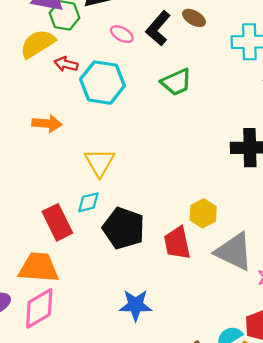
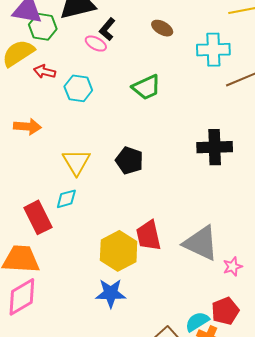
black L-shape: (158, 28) -> (107, 29), moved, size x0.7
cyan hexagon: (102, 83) -> (78, 88), size x0.7
yellow hexagon: (203, 213) -> (119, 251), moved, size x1.5
black pentagon: (124, 228) -> (129, 161), moved, size x0.7

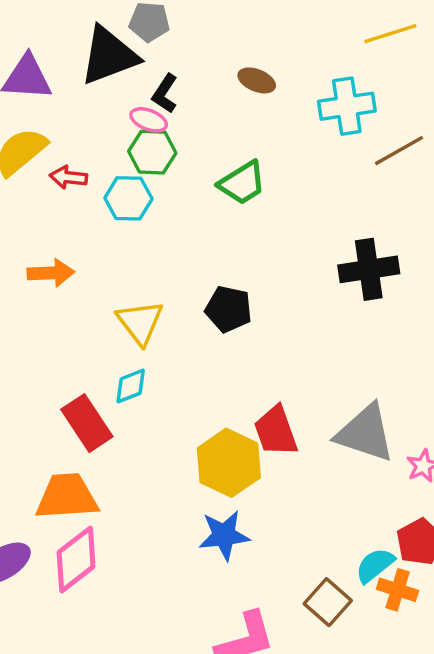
green hexagon: (43, 27) -> (152, 152), moved

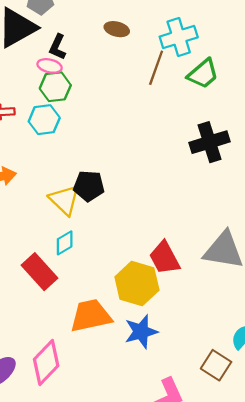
brown line: (399, 151) -> (156, 68), moved, turned -32
green trapezoid: (242, 183) -> (203, 74), moved
black pentagon: (229, 309) -> (89, 186), moved
orange trapezoid: (67, 497) -> (91, 316), moved

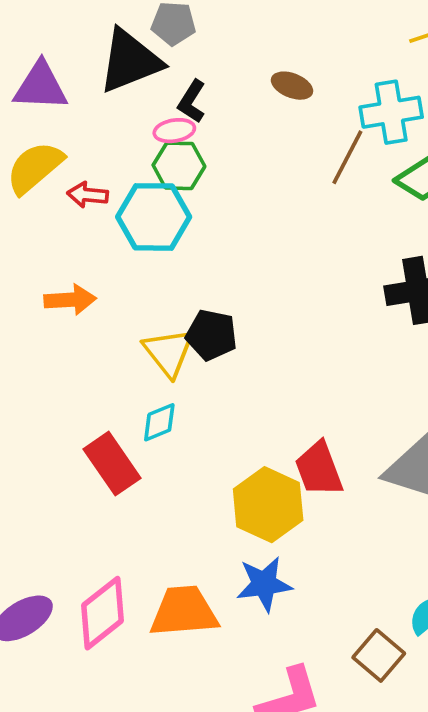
pink ellipse: (50, 66) -> (174, 131), turned -30
cyan hexagon: (44, 120) -> (154, 217), size x1.4
orange trapezoid: (91, 316) -> (184, 611), moved

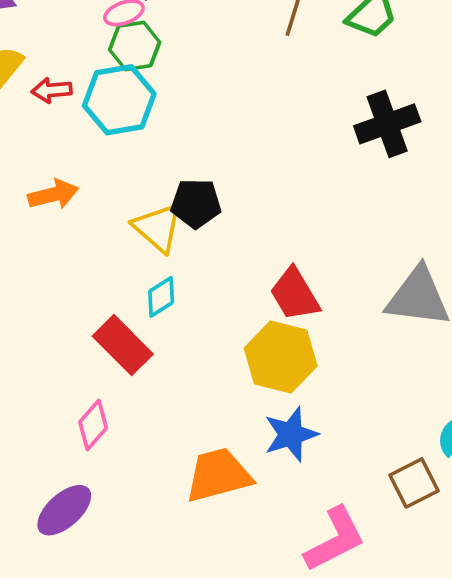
red trapezoid: (319, 469) -> (295, 294), moved
pink diamond: (103, 613) -> (93, 425), moved, size x0.7
brown square: (379, 655) -> (414, 483), turned 33

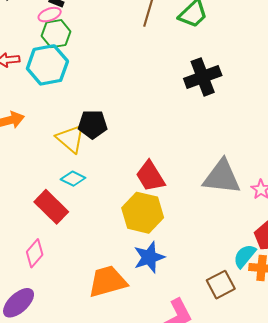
cyan diamond: (161, 297) -> (73, 179), turned 60

